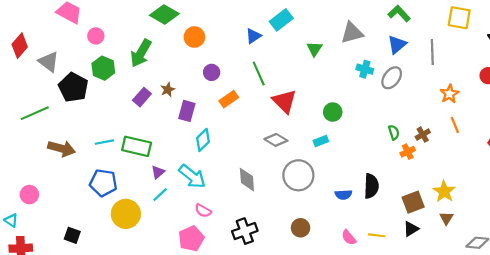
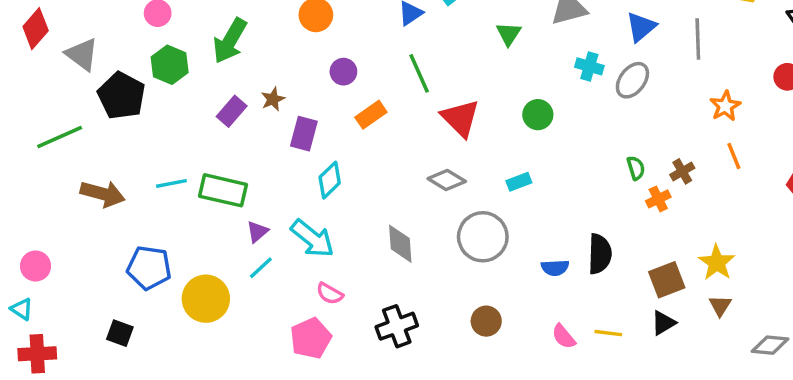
green circle: (333, 112) -> (538, 115), moved
blue pentagon: (103, 183) -> (149, 268), moved
pink circle: (29, 195) -> (36, 266), moved

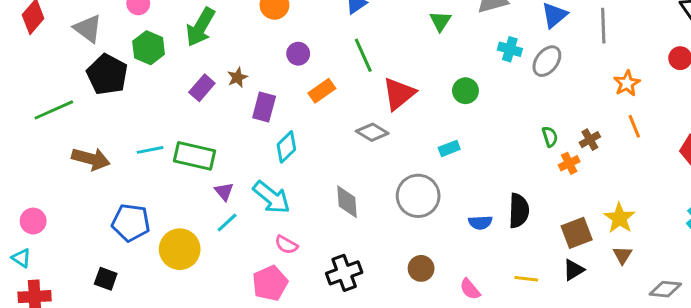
gray triangle: (82, 54) -> (88, 29), moved
red triangle: (460, 118) -> (399, 94), turned 36
gray diamond: (447, 180) -> (372, 132), moved
purple triangle: (257, 232) -> (224, 191), turned -30
pink semicircle: (564, 337) -> (470, 289), moved

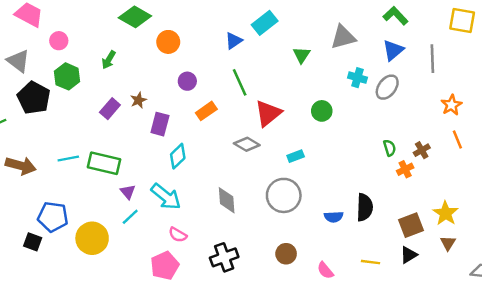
green arrow: (200, 27) -> (109, 60), size x0.6
cyan rectangle: (449, 148) -> (296, 156), moved
black square: (106, 279) -> (33, 242), moved

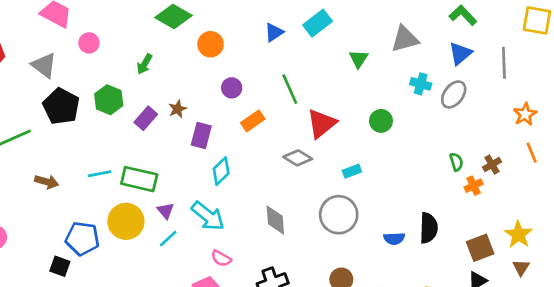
blue triangle: (234, 41) -> (274, 32), moved
green hexagon: (67, 76) -> (109, 100), moved
brown arrow: (21, 166) -> (47, 182), size x0.7
yellow circle: (92, 238) -> (126, 221), moved

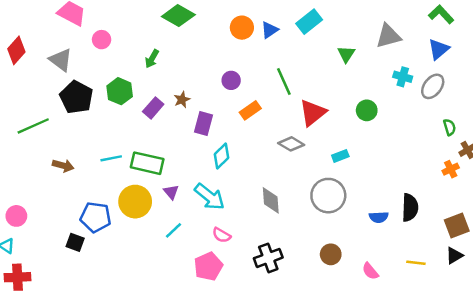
orange circle: (211, 44) -> (242, 28), moved
green semicircle: (456, 162) -> (449, 127), moved
cyan line: (168, 239) -> (174, 230), moved

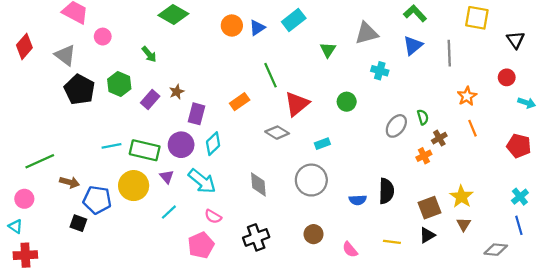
green arrow: (152, 59) -> (149, 54), turned -70
purple circle: (231, 80) -> (181, 145), moved, size x1.5
gray ellipse: (433, 86) -> (396, 126), moved
green line: (33, 126) -> (40, 161), moved
brown arrow: (63, 166) -> (70, 182), moved

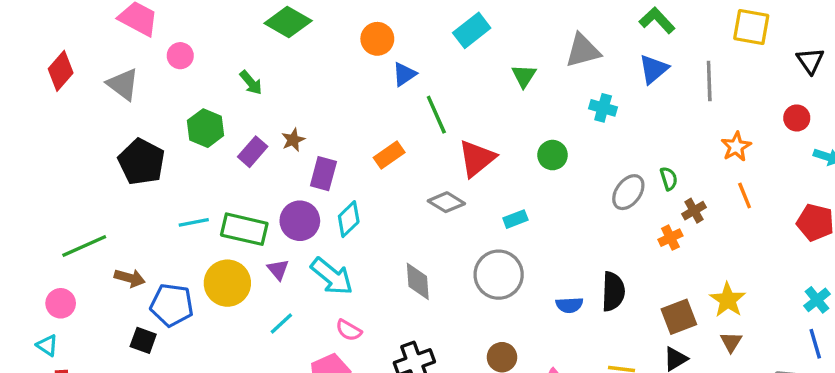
blue triangle: (257, 28) -> (404, 74), moved
black pentagon: (80, 90) -> (141, 162), moved

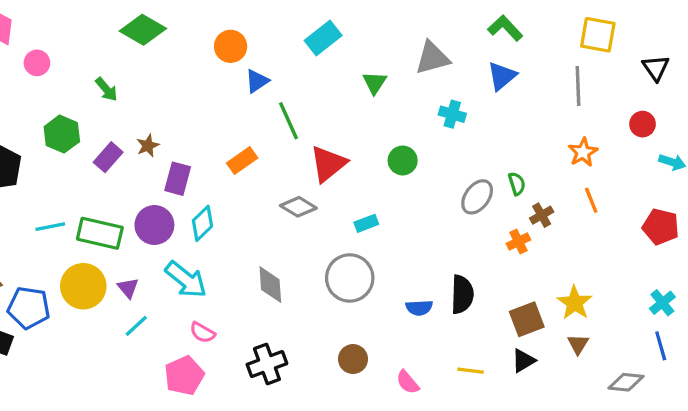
gray line: (709, 81) -> (578, 86), moved
purple triangle: (278, 270) -> (128, 288), moved

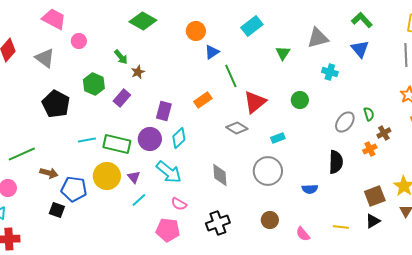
blue triangle: (502, 76) -> (360, 49), turned -30
brown star: (148, 146) -> (138, 72), moved
black semicircle: (462, 294) -> (336, 162), moved
pink pentagon: (184, 376) -> (168, 230), turned 30

